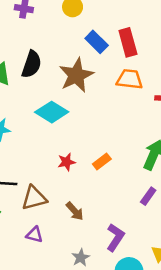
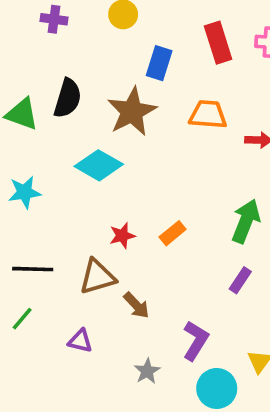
blue rectangle: (97, 42) -> (159, 63), turned 65
red rectangle: (128, 42) -> (218, 43), moved
brown triangle: (34, 198) -> (97, 277), moved

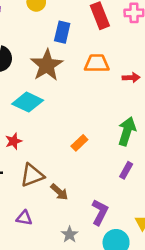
red star: (122, 236) -> (14, 141), moved

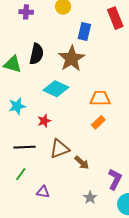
orange trapezoid: (97, 63) -> (100, 98), moved
purple triangle: (24, 218) -> (43, 192), moved

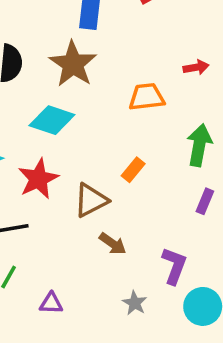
orange trapezoid: (100, 98) -> (147, 97), moved
red star: (44, 121) -> (38, 179), size x1.6
brown triangle: (60, 149) -> (91, 200), moved

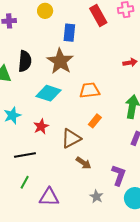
orange trapezoid: (147, 97) -> (90, 90), moved
red star: (38, 179) -> (41, 127), size x0.7
purple triangle: (51, 303) -> (49, 197), size x1.5

